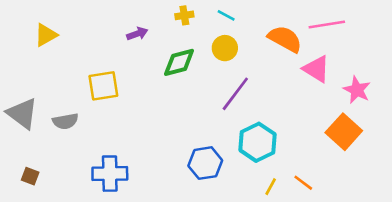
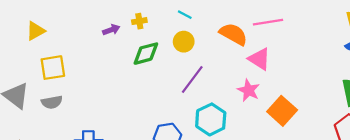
yellow cross: (184, 15) -> (139, 21), moved
yellow square: (103, 86) -> (53, 68), moved
pink star: (357, 90) -> (249, 90), moved

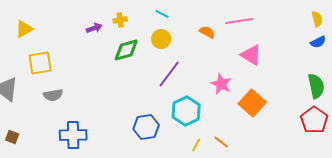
orange semicircle: (233, 34) -> (207, 32), size x0.6
pink triangle: (259, 59) -> (251, 55), moved
gray semicircle: (52, 102) -> (53, 95), moved

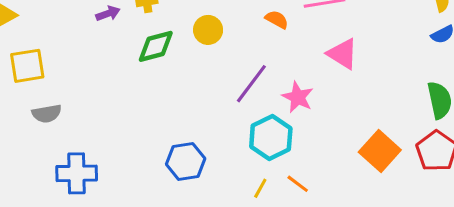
purple line: (169, 74) -> (251, 84), moved
orange square: (252, 103) -> (380, 151), moved
cyan hexagon: (186, 111) -> (271, 138), moved

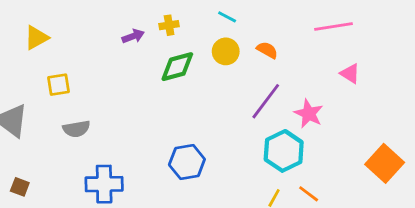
orange semicircle: (277, 19) -> (267, 50), moved
pink triangle: (343, 54) -> (350, 74), size x0.7
yellow square: (27, 66) -> (58, 85), size x0.7
blue hexagon: (186, 161) -> (187, 162), moved

